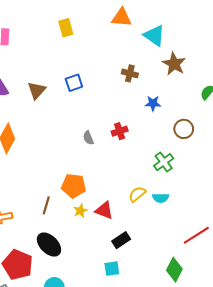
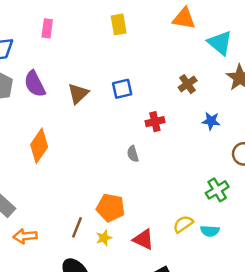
brown cross: (130, 73) -> (188, 84), turned 35
red cross: (120, 131) -> (155, 122), moved
yellow star: (80, 211) -> (104, 238), moved

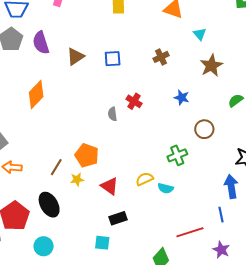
cyan triangle: (220, 43) -> (200, 34), size x0.6
brown cross: (188, 84) -> (161, 57), moved
red cross: (155, 122) -> (134, 101), moved, turned 35

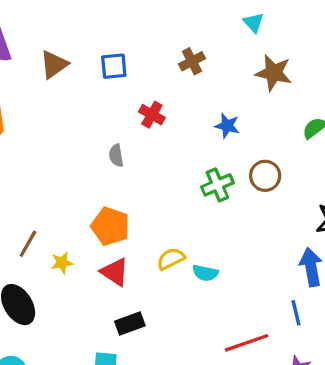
brown star: (211, 66) -> (274, 73), turned -30
red cross: (134, 101) -> (152, 115), moved
orange pentagon: (87, 155) -> (110, 226), moved
green cross: (177, 155) -> (217, 185), moved

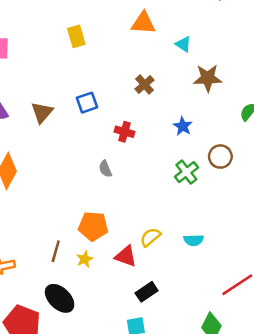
blue star: (227, 126) -> (183, 126), turned 30
orange pentagon: (110, 226) -> (93, 226), moved
yellow semicircle: (171, 259) -> (150, 237), moved

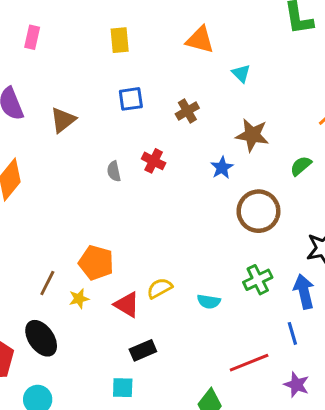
brown star: (208, 78) -> (252, 135), moved
blue square: (87, 103) -> (131, 99), moved
brown circle: (220, 157) -> (258, 211), size x1.5
gray semicircle: (105, 169) -> (114, 171), moved
green cross: (186, 172) -> (258, 280), moved

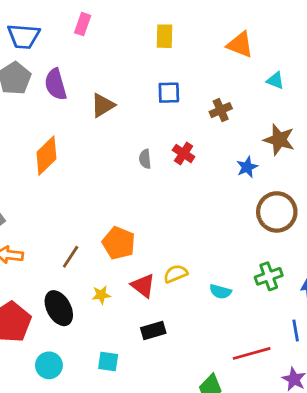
cyan triangle: (241, 73) -> (275, 80), turned -30
yellow star: (79, 299) -> (101, 295), moved
cyan square: (123, 388) -> (108, 362), moved

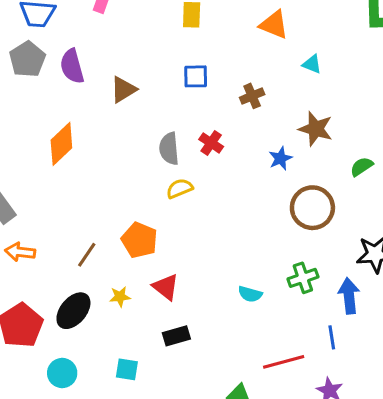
gray semicircle: (145, 159) -> (169, 149), size x1.5
yellow semicircle: (176, 274) -> (180, 188), moved
black ellipse: (59, 308) -> (73, 311), turned 68

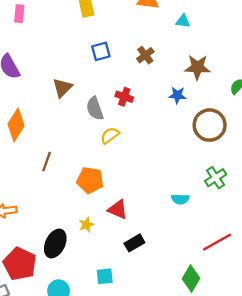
brown triangle: (123, 90) -> (62, 88), moved
blue star: (280, 158) -> (177, 95), turned -30
brown line: (87, 255) -> (47, 162), moved

